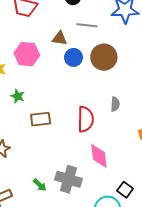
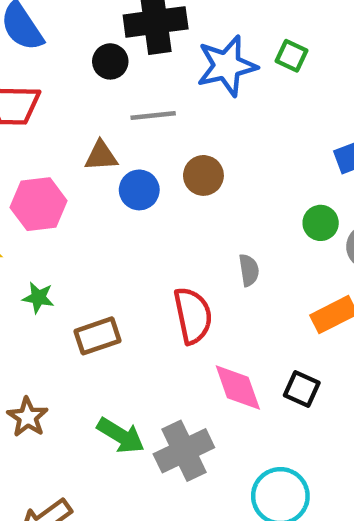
brown circle: (104, 57) -> (203, 175), size x0.7
gray cross: (68, 179) -> (184, 451), turned -30
green arrow: (40, 185) -> (121, 436), moved, size x1.5
black square: (125, 190) -> (302, 389), moved

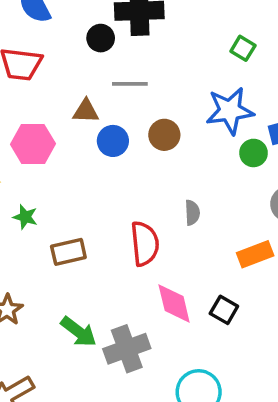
blue star: (227, 66) -> (230, 111), moved
green circle: (321, 223) -> (254, 153), moved

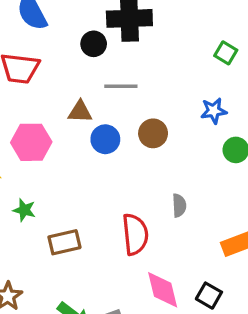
blue star: (230, 111) -> (214, 111), size x0.6

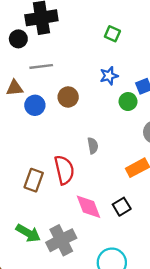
brown rectangle: (64, 242) -> (34, 180), moved, turned -50
black square: (209, 296) -> (122, 207), turned 36

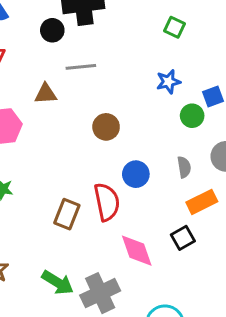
brown circle: (68, 97) -> (106, 127), moved
blue circle: (35, 105) -> (136, 174), moved
gray semicircle: (93, 146) -> (184, 167), moved
black square: (122, 207) -> (183, 238), moved

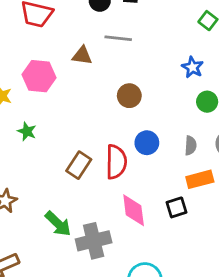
blue star: (168, 82) -> (192, 67), turned 30

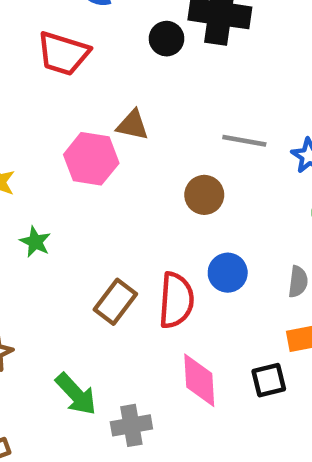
gray line: (118, 38) -> (244, 141), moved
pink hexagon: (39, 76) -> (91, 159), moved
gray cross: (94, 241) -> (131, 425), size x0.7

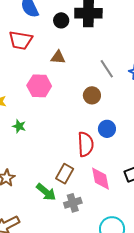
black circle: (167, 39) -> (61, 20), moved
brown triangle: (132, 125) -> (58, 57), moved
gray line: (244, 141) -> (107, 69), turned 54
brown rectangle: (115, 302) -> (65, 174), moved

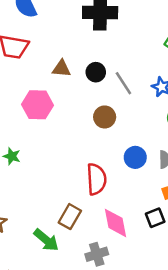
black circle: (61, 20) -> (96, 72), moved
blue circle: (107, 129) -> (135, 157), moved
gray cross: (73, 203) -> (97, 254), moved

